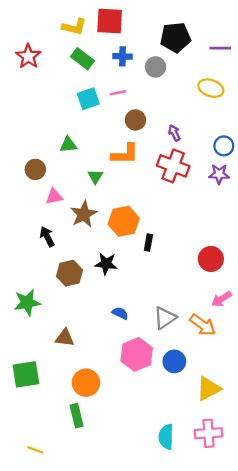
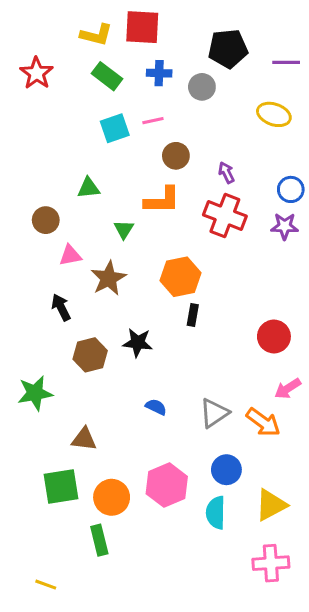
orange hexagon: (124, 221) -> (181, 277), moved
pink hexagon: (137, 354) -> (167, 485), moved
green square: (26, 374) -> (61, 487), moved
cyan semicircle: (166, 437) -> (216, 513), moved

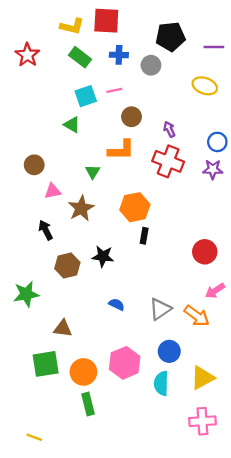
green triangle: (89, 188) -> (72, 125), moved, turned 36
green rectangle: (99, 540) -> (88, 404), moved

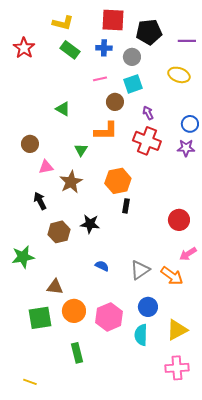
red square: (106, 21) -> (113, 20), moved
cyan square: (86, 96) -> (133, 84), moved
orange circle: (83, 372) -> (74, 311), moved

